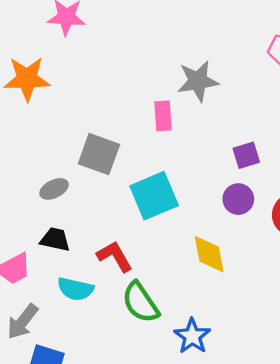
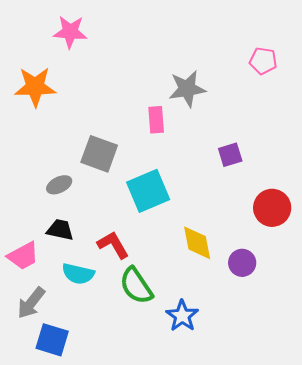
purple circle: (238, 199) -> (242, 263), moved

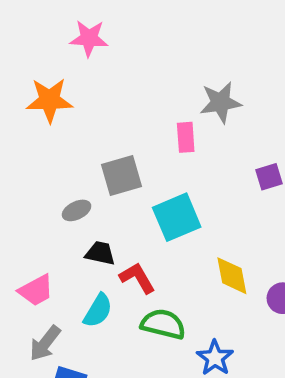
gray square: (99, 154) -> (122, 176), turned -36
black trapezoid: (60, 230) -> (100, 253), moved
cyan semicircle: (78, 274) -> (98, 311), turned -72
green semicircle: (136, 286) -> (163, 324), turned 138

